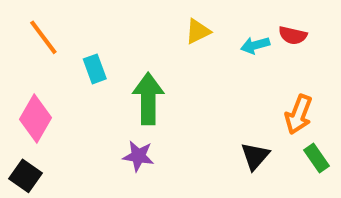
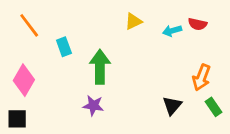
black square: (26, 176) -> (17, 119), turned -35

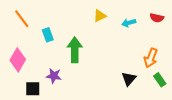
red semicircle: (197, 24) -> (157, 18), moved
purple star: (93, 106) -> (54, 76), moved
black square: (17, 119) -> (33, 89), moved

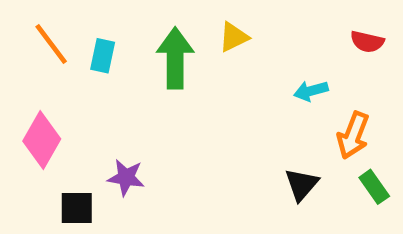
cyan arrow: (129, 23) -> (311, 91), moved
cyan rectangle: (48, 35) -> (103, 56), moved, turned 32
green arrow: (75, 50) -> (175, 58), moved

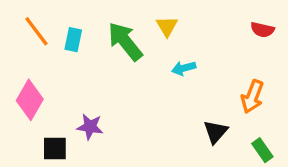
yellow triangle: (234, 37) -> (167, 26), turned -35
green arrow: (175, 58) -> (125, 41), turned -39
cyan arrow: (311, 91) -> (184, 68), moved
green rectangle: (374, 187) -> (262, 150), moved

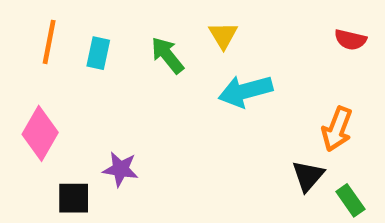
orange line: (36, 31) -> (49, 42), turned 48
green arrow: (125, 41) -> (167, 55), size x0.7
cyan arrow: (184, 68) -> (246, 91), size x1.6
black triangle: (216, 132) -> (308, 176), moved

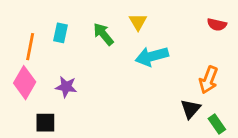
orange line: (49, 42) -> (30, 47), moved
purple star: (121, 169) -> (66, 87), moved

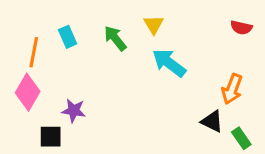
cyan rectangle: (61, 33) -> (68, 37), turned -36
cyan arrow: (152, 56) -> (169, 63), turned 52
purple star: (66, 87) -> (74, 111), moved
black triangle: (191, 109) -> (212, 121), turned -45

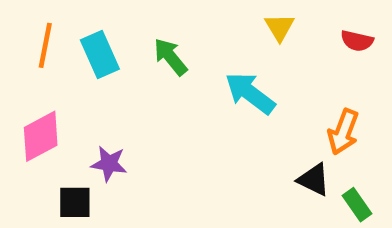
yellow triangle: (154, 24) -> (280, 27), moved
cyan rectangle: (68, 37) -> (100, 54), size x1.4
orange line: (34, 52) -> (45, 45), moved
pink diamond: (28, 92) -> (41, 136), turned 32

